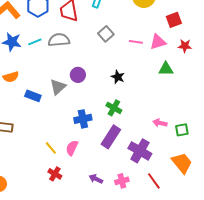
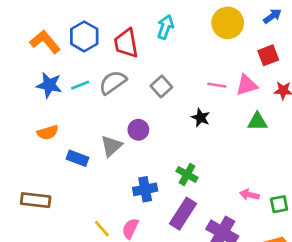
gray square: (106, 34) -> (161, 86), moved
gray semicircle: (59, 40) -> (113, 82), turned -30
black star: (118, 77) -> (201, 118), moved

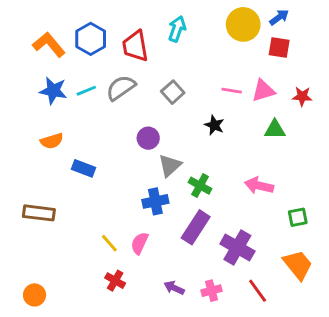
blue arrow: (272, 16) -> (279, 17), moved
red square: (268, 55) -> (279, 47), moved, turned 30
gray triangle: (111, 146) -> (170, 165), moved
pink arrow: (249, 195) -> (259, 186), moved, size x1.4

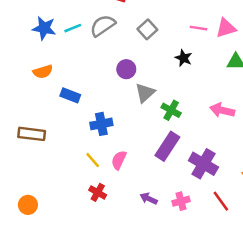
blue cross: (155, 201) -> (101, 124), moved

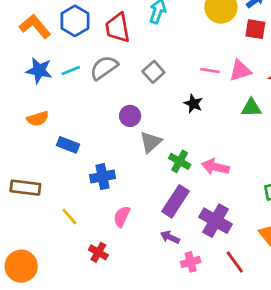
pink arrow: (222, 110) -> (215, 167), moved
yellow line: (93, 160) -> (69, 217), moved
purple arrow: (149, 199) -> (170, 237), moved
orange circle: (28, 205) -> (21, 266), size x1.5

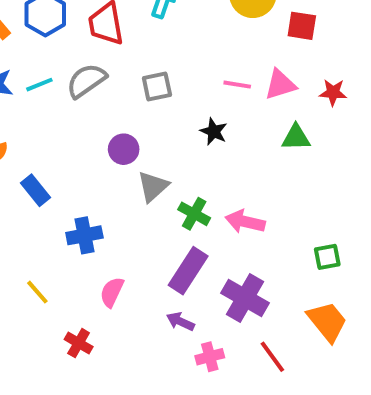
gray square: (153, 72) -> (157, 87), turned 30
blue rectangle: (68, 145) -> (35, 190), turned 30

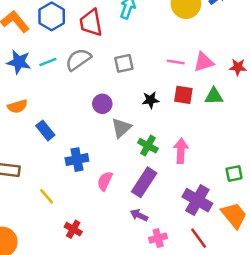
red square: (302, 26) -> (183, 95), moved
black star: (214, 132) -> (150, 100), moved, turned -30
pink arrow: (245, 222) -> (181, 151), turned 80
pink semicircle: (112, 292) -> (105, 181), moved
purple cross: (245, 298) -> (197, 200), moved

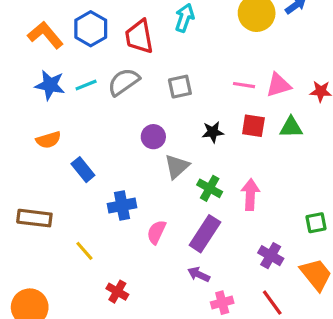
purple cross: (197, 200) -> (271, 256), size x0.7

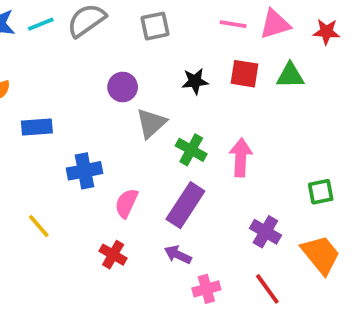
blue rectangle: (83, 170) -> (37, 127), turned -55
red cross: (117, 292) -> (113, 255), moved

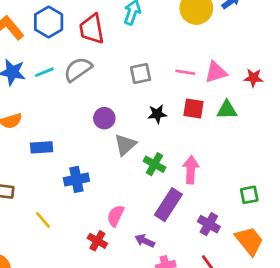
gray square: (155, 26) -> (141, 74), moved
pink semicircle: (126, 203) -> (115, 216), moved
purple rectangle: (185, 205) -> (168, 205), moved

